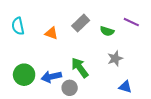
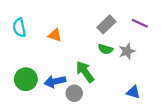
gray rectangle: (81, 23) -> (106, 24), moved
green semicircle: (107, 31) -> (105, 49), moved
gray star: (115, 58) -> (127, 51), moved

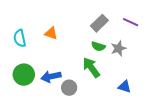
cyan semicircle: (19, 28) -> (20, 38), moved
green arrow: (85, 72) -> (91, 68), moved

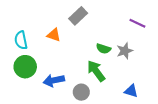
gray rectangle: (99, 23) -> (78, 16), moved
green circle: (24, 75) -> (25, 67), moved
gray circle: (69, 88) -> (81, 92), moved

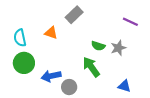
gray circle: (81, 92) -> (69, 87), moved

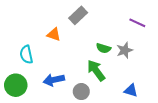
cyan semicircle: (20, 38) -> (26, 55), moved
green circle: (24, 63) -> (16, 85), moved
gray circle: (69, 87) -> (81, 92), moved

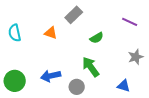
green semicircle: (103, 48) -> (97, 38), moved, turned -48
gray star: (125, 50) -> (136, 57), moved
cyan semicircle: (26, 55) -> (15, 33), moved

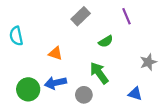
purple line: (130, 22) -> (126, 16), moved, turned 42
orange triangle: (51, 33) -> (55, 53), moved
green circle: (15, 81) -> (28, 89), moved

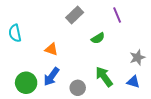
green arrow: (99, 73) -> (104, 77), moved
blue arrow: (55, 83) -> (51, 77), turned -42
blue triangle: (135, 94) -> (133, 82), moved

